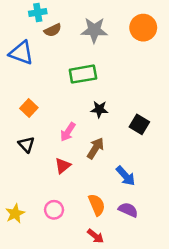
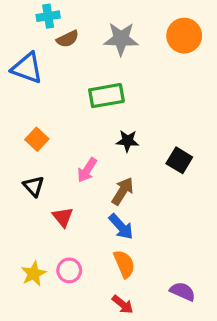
red triangle: (63, 166) -> (63, 217), moved, turned -30
blue arrow: (126, 176) -> (121, 227), moved
purple semicircle: (128, 210) -> (183, 291), moved
yellow star: (15, 214) -> (34, 274), moved

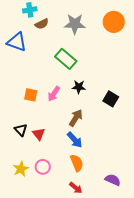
green rectangle: (106, 96) -> (66, 59), turned 50
orange square: (37, 139) -> (31, 95), moved, turned -32
pink arrow: (87, 170) -> (54, 94), moved
black triangle: (34, 186) -> (21, 130), moved

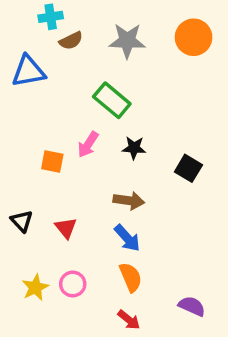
blue triangle: (17, 42) -> (28, 71), turned -30
pink arrow: (54, 94) -> (88, 144), moved
brown arrow: (76, 118) -> (129, 201), turned 66
black triangle: (21, 130) -> (22, 221), moved

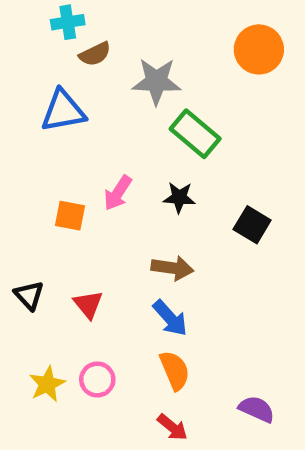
gray star: (127, 41) -> (156, 81), moved
blue triangle: (28, 71) -> (63, 111), moved
green rectangle: (112, 100) -> (195, 134), moved

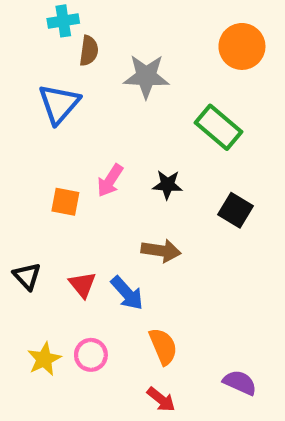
brown semicircle: (95, 54) -> (89, 51), turned -56
blue triangle: (63, 111) -> (59, 104), turned -39
green rectangle: (195, 134) -> (219, 127), moved
blue arrow: (170, 318) -> (127, 293), moved

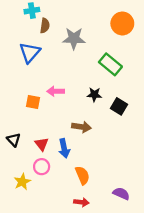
pink arrow: (110, 180) -> (56, 91), turned 56
black star: (167, 185) -> (94, 95), moved
blue arrow: (127, 293) -> (64, 148), turned 30
pink circle: (91, 355) -> (42, 167), moved
red arrow: (161, 400) -> (81, 202), turned -32

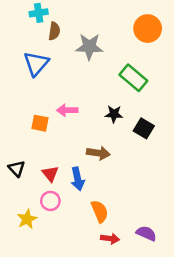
red arrow: (81, 202) -> (110, 239), moved

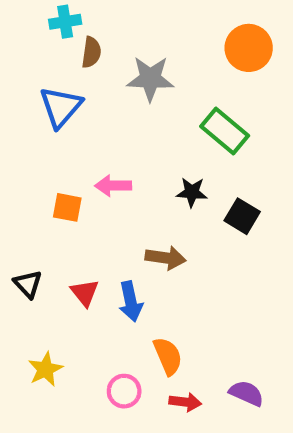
pink circle: (50, 201) -> (124, 391), moved

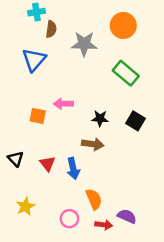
orange circle: (249, 48) -> (123, 25), moved
black star: (192, 192) -> (100, 118), moved
purple semicircle: (246, 393) -> (127, 216), moved

